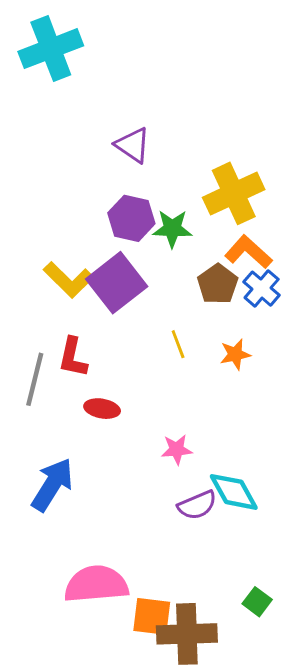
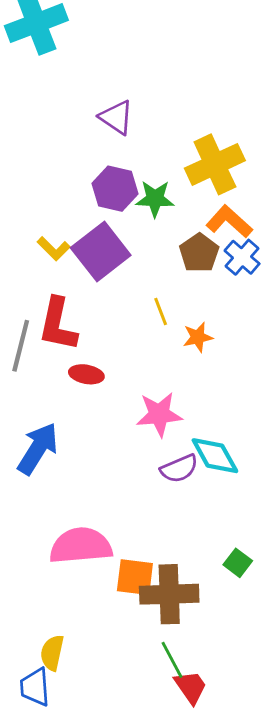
yellow L-shape: (68, 280) -> (54, 249), size x0.7
orange star: (235, 354) -> (198, 337), moved
red L-shape: (73, 357) -> (58, 324), size x1.4
pink star: (177, 450) -> (159, 414), size x1.5

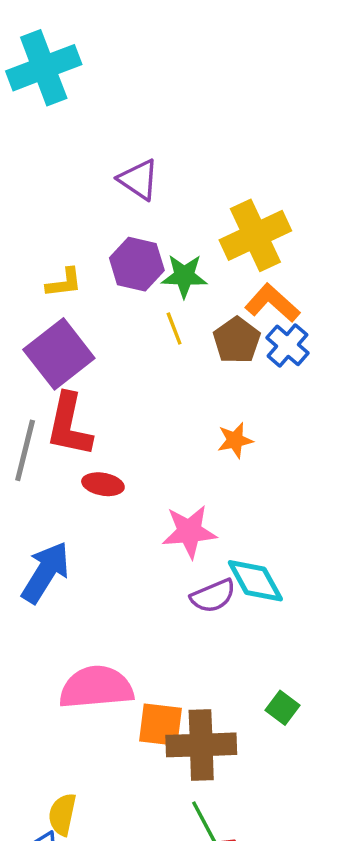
yellow L-shape: (54, 249) -> (64, 283), moved, turned -52
purple square: (101, 252) -> (59, 354), moved
yellow line: (161, 311) -> (174, 328), moved

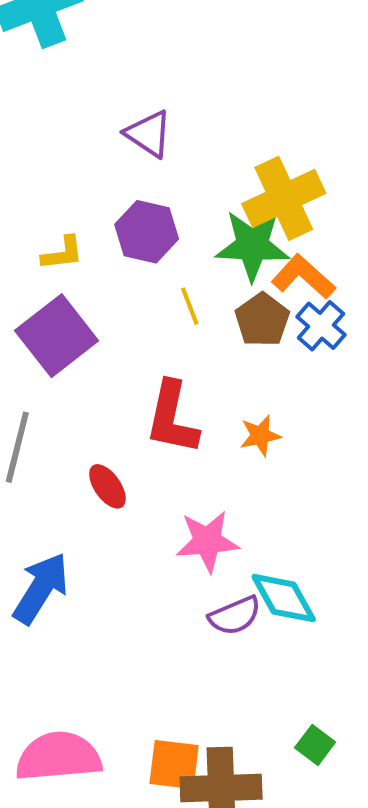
green star: (184, 276) -> (252, 245), moved, size x1.4
red L-shape: (69, 425) -> (172, 418), moved
red ellipse: (103, 484) -> (107, 486), turned 45
pink semicircle: (96, 687) -> (58, 757), moved

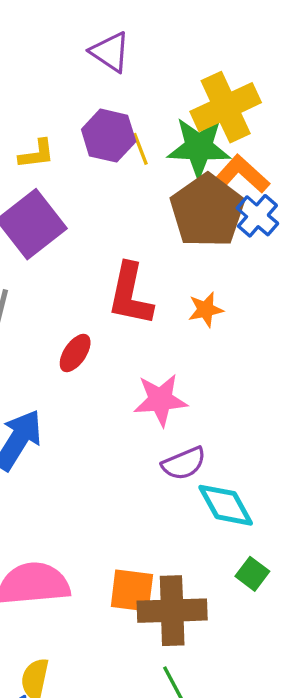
yellow line: (190, 306) -> (140, 149), moved
brown pentagon: (262, 320) -> (207, 211), size x1.6
red ellipse: (107, 486) -> (75, 353), turned 69
cyan diamond: (284, 598) -> (226, 505), moved

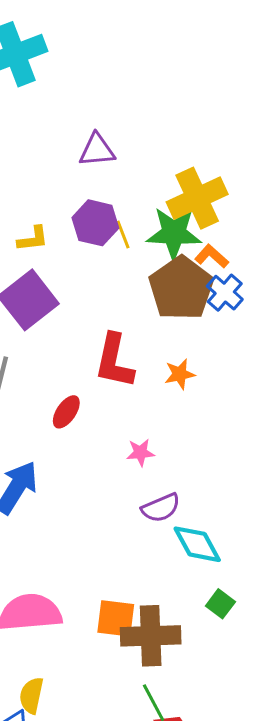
purple triangle: (110, 52) -> (97, 150), turned -39
orange L-shape: (242, 174) -> (212, 256), size x0.7
pink star: (160, 400) -> (140, 453), size x0.6

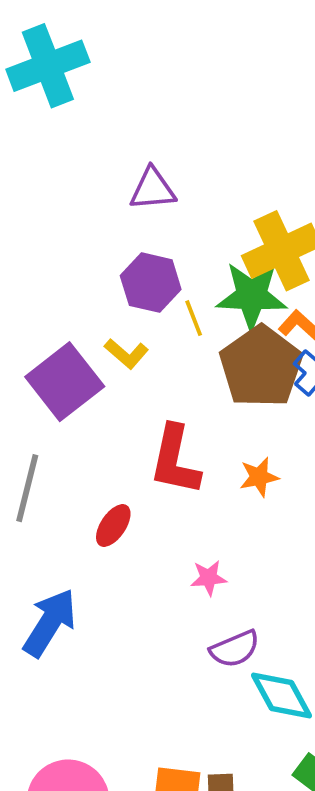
yellow line: (123, 234) -> (194, 318), moved
yellow L-shape: (33, 239) -> (126, 354), moved, turned 48

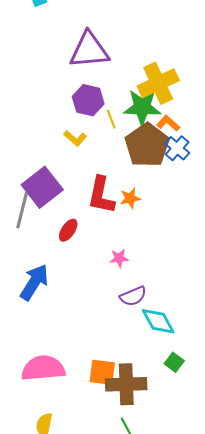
purple triangle: (153, 189) -> (89, 50), size x1.6
purple square: (65, 382) -> (42, 187), moved
orange star: (259, 477) -> (130, 198), moved

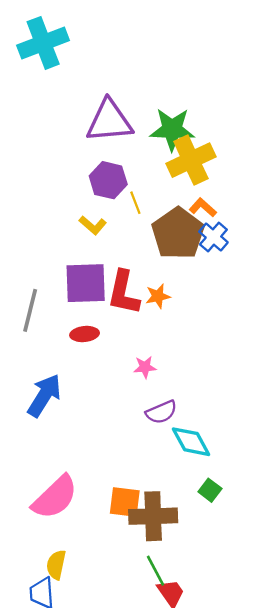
green star: (142, 107) -> (172, 129), moved
purple square: (42, 187) -> (86, 283), moved, turned 36
red ellipse: (68, 230) -> (85, 334), turned 50
pink semicircle: (43, 368) -> (55, 497), turned 141

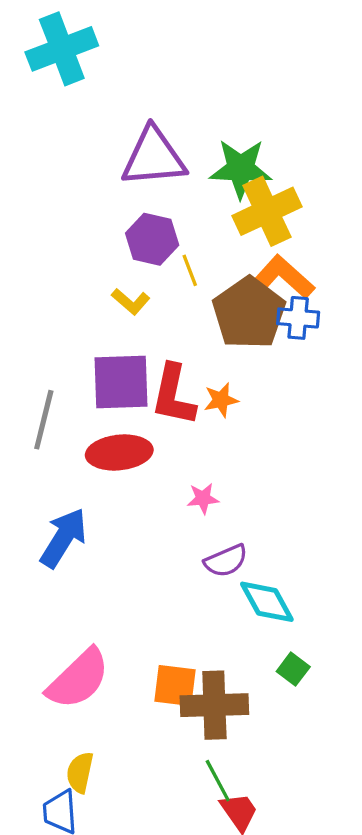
orange L-shape: (203, 207) -> (283, 277), size x1.6
blue cross: (213, 237) -> (298, 318), turned -36
red ellipse: (85, 334) -> (119, 452), size x1.6

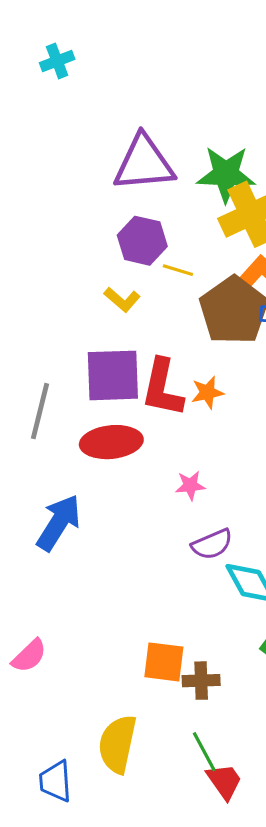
cyan cross: (62, 49) -> (57, 61), size x0.5
yellow line: (190, 270) -> (178, 270), turned -52
pink semicircle: (78, 679) -> (29, 656), moved, size x0.6
brown cross: (214, 705) -> (201, 681), size x0.6
yellow semicircle: (80, 772) -> (117, 744), moved, size x1.5

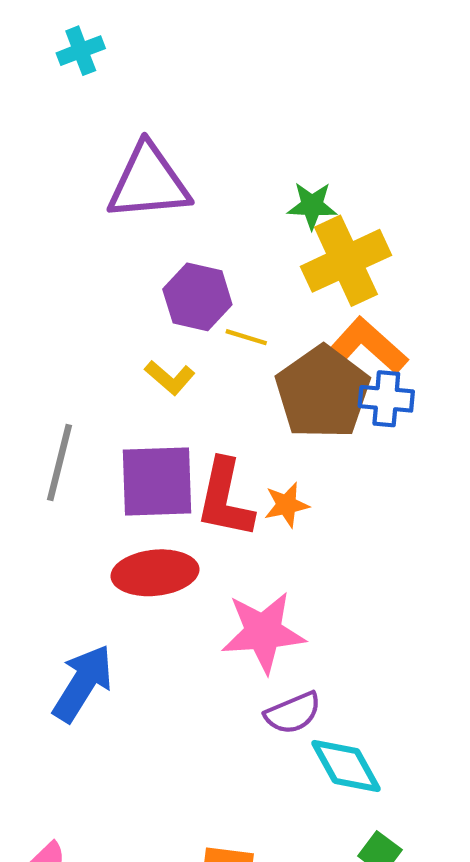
purple triangle: (144, 163) -> (149, 182), moved
green star: (226, 174) -> (312, 206), size x0.6
gray line: (40, 411) -> (59, 462), moved
pink star: (190, 485) -> (263, 632), size x2.0

